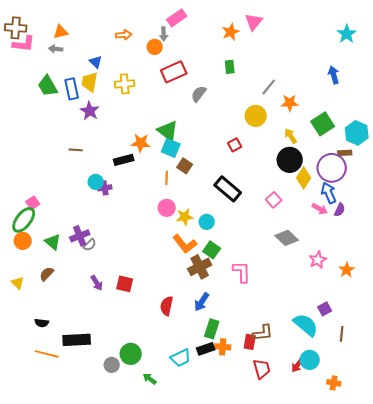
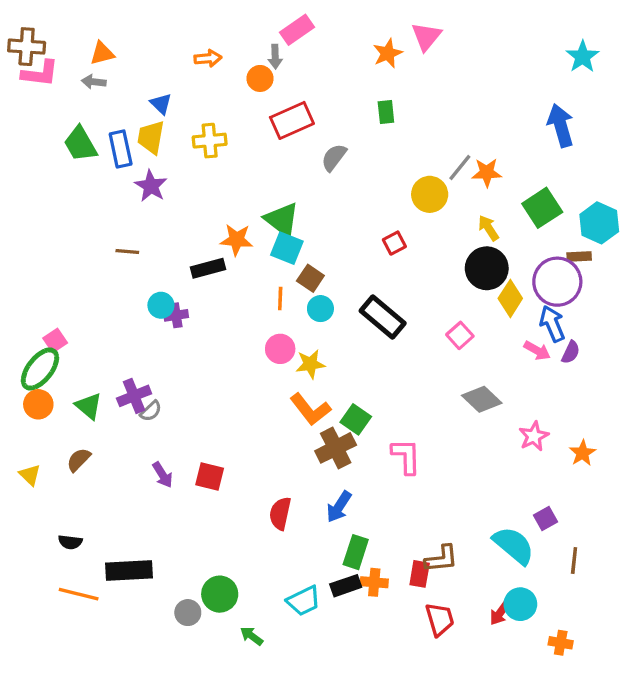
blue arrow: (334, 75) -> (561, 126), size x1.4
gray line: (269, 87) -> (460, 167), moved
cyan circle: (207, 222) -> (320, 309), moved

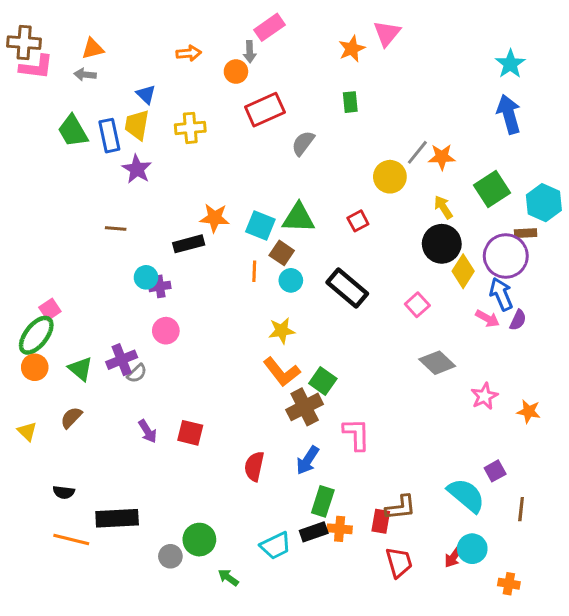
cyan star: (582, 57) -> (510, 64), moved
green triangle: (282, 220) -> (298, 218), moved, turned -36
pink circle: (280, 349) -> (166, 331), moved
orange star: (582, 453) -> (529, 411), turned -30
pink L-shape: (406, 456) -> (356, 434), moved

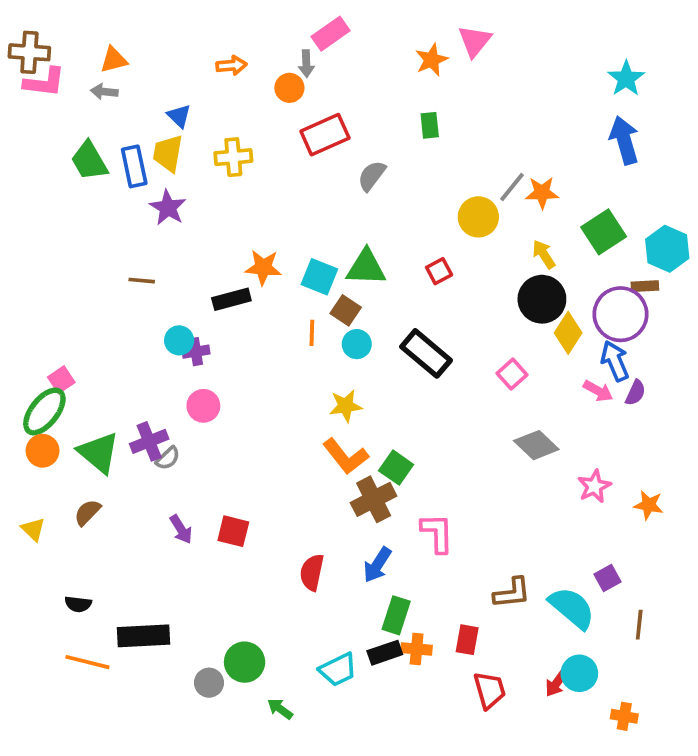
green triangle: (80, 369) -> (99, 453), size x1.4
brown L-shape: (401, 508) -> (512, 593), moved

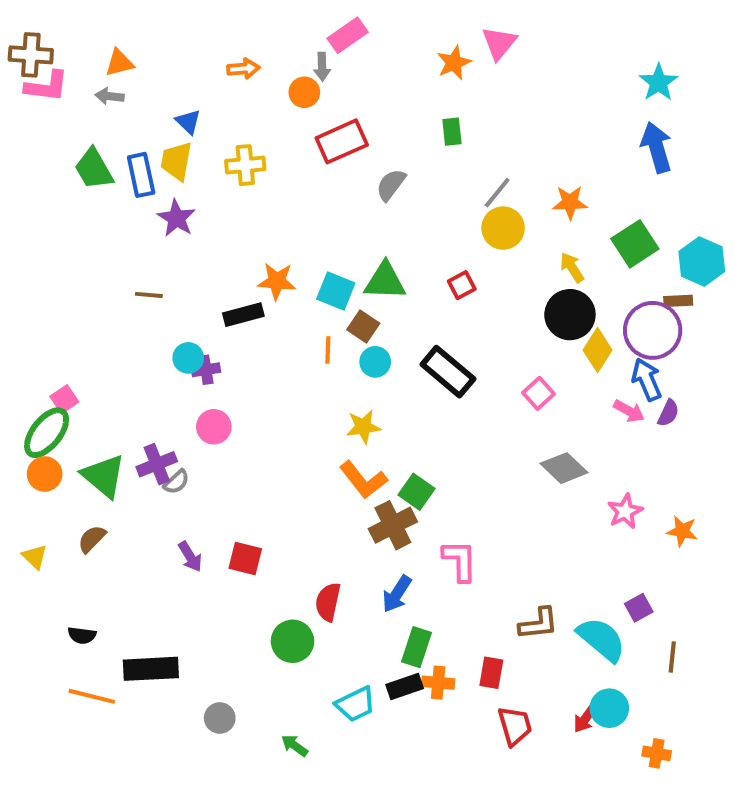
gray line: (512, 187) -> (497, 193), moved
green circle: (245, 662) -> (293, 641), moved

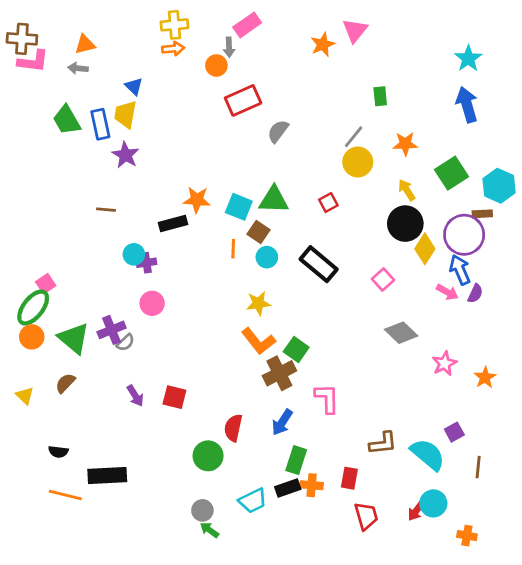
green rectangle: (452, 132) -> (380, 96), moved
yellow cross: (245, 165) -> (174, 25), moved
orange star: (682, 531) -> (485, 377), turned 30
gray circle: (220, 718) -> (202, 510), moved

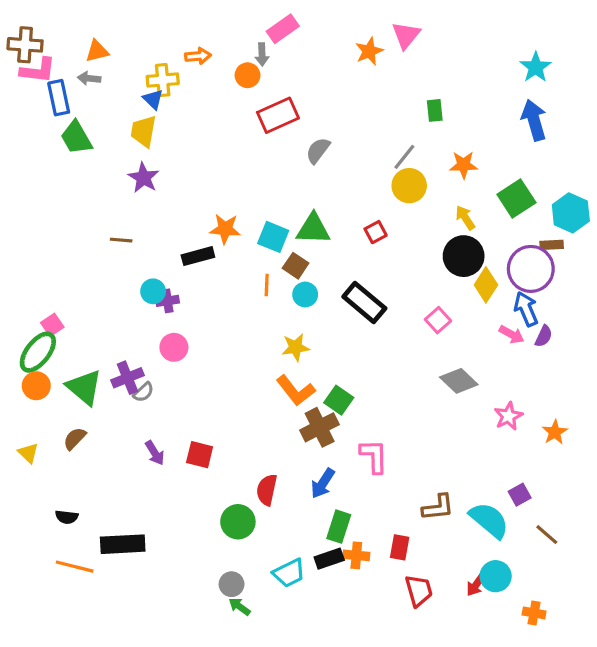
yellow cross: (174, 25) -> (163, 80), moved
blue rectangle: (100, 124) -> (59, 98), moved
brown line: (478, 467) -> (547, 535), turned -55

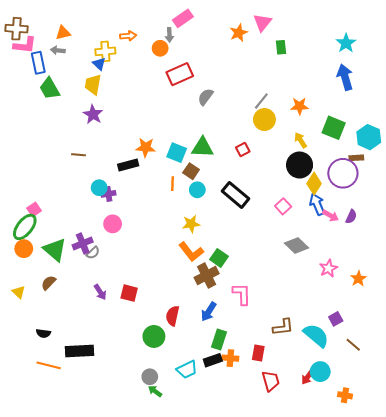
green rectangle: (435, 110) -> (281, 47), moved
green square: (516, 198) -> (334, 128), turned -35
blue arrow: (526, 309) -> (317, 204), moved

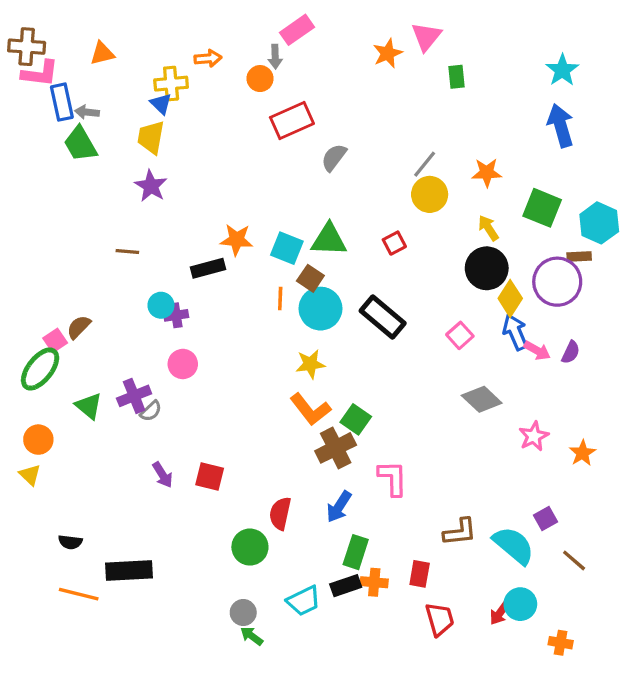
gray arrow: (58, 50) -> (87, 112), moved
cyan circle: (197, 190) -> (320, 309), size x1.6
orange circle: (24, 249) -> (38, 440), moved
green triangle: (55, 250) -> (89, 406), size x0.7
brown semicircle: (49, 283) -> (79, 327), moved

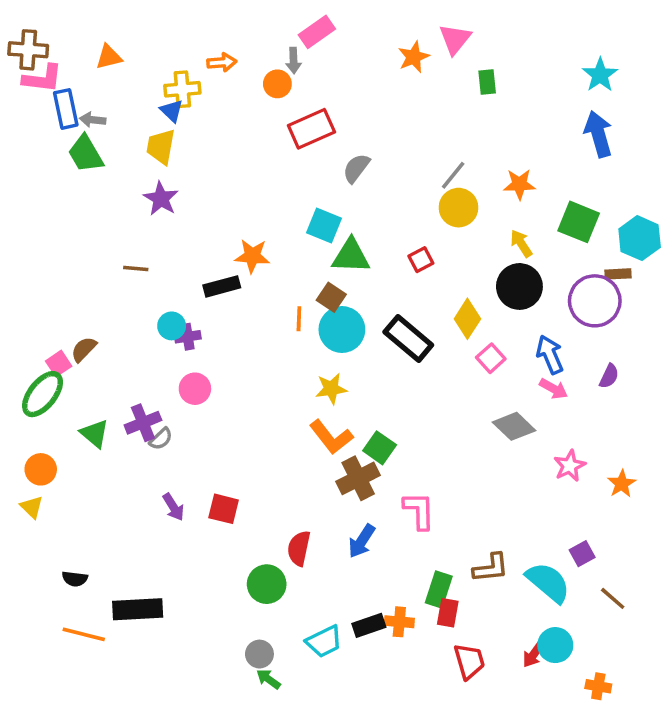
cyan square: (287, 248) -> (324, 226), moved
yellow diamond: (510, 298) -> (467, 319), moved
pink arrow: (537, 351) -> (554, 389), moved
green rectangle: (356, 552) -> (439, 589), moved

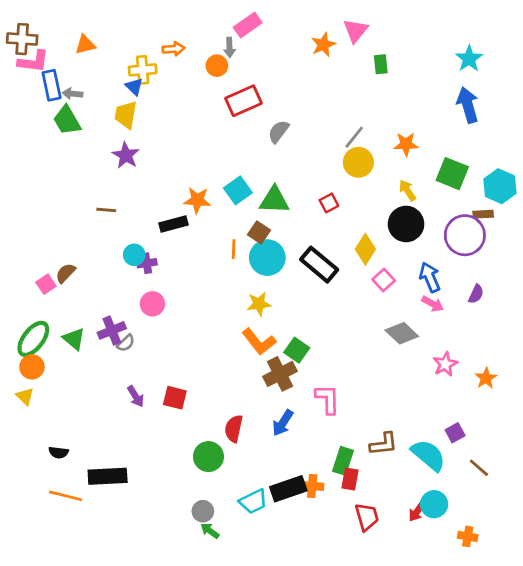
cyan square: (324, 226) -> (238, 190), moved, turned 32
green ellipse: (43, 394) -> (33, 339), moved
black rectangle: (369, 625) -> (288, 489), size x1.4

